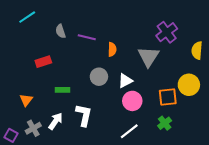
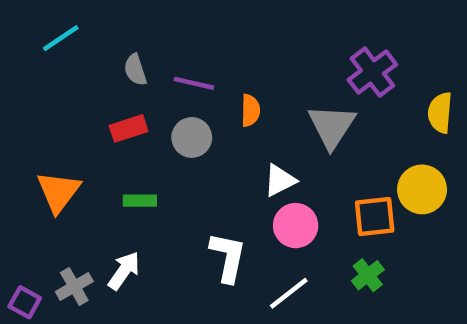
red rectangle: (43, 62) -> (129, 128), moved
gray circle: (99, 77) -> (192, 137), moved
orange triangle: (26, 100) -> (59, 192), moved, size x1.5
white L-shape: (84, 115) -> (228, 257), moved

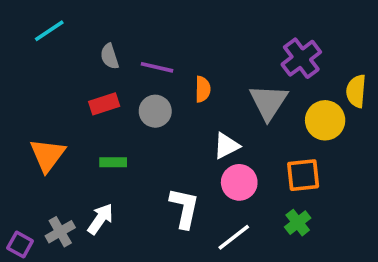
yellow circle: (422, 189) -> (325, 120), moved

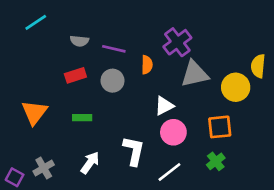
gray semicircle: (110, 56) -> (79, 41), turned -66
purple cross: (301, 58) -> (177, 42), moved
gray triangle: (268, 102) -> (195, 74), turned 44
white arrow: (100, 219) -> (90, 163), moved

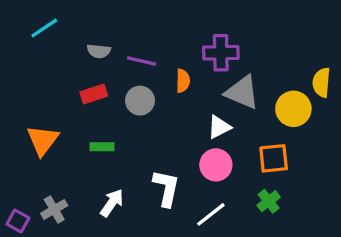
purple cross: (177, 42) -> (221, 53), turned 36
gray triangle: (195, 74) -> (242, 92), turned 36
white triangle: (164, 106) -> (219, 127), moved

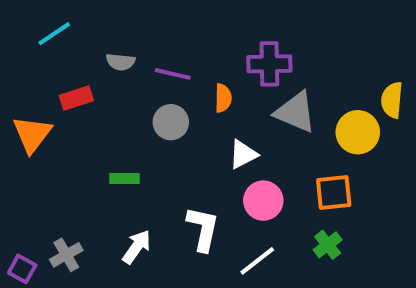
red rectangle: (94, 94) -> (76, 98), moved
white triangle: (219, 127) -> (243, 154), moved
orange triangle: (43, 140) -> (32, 134), moved

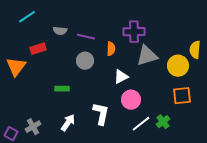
gray triangle: (295, 112) -> (147, 56), turned -40
orange square: (334, 193) -> (182, 96), moved
white line: (257, 261) -> (141, 124), moved

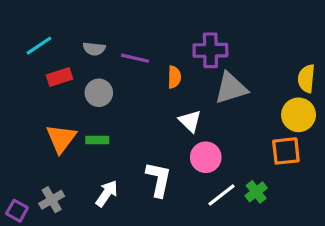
cyan line: (27, 17) -> (39, 46), moved
gray circle: (85, 61) -> (99, 93), moved
yellow circle: (178, 66) -> (299, 115), moved
orange triangle: (16, 67) -> (61, 138), moved
white triangle: (121, 77) -> (190, 121), turned -49

